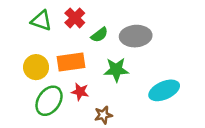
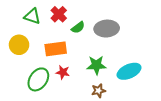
yellow circle: (36, 67) -> (19, 45), moved
green star: (116, 70) -> (96, 65), moved
brown star: (103, 115) -> (98, 91), moved

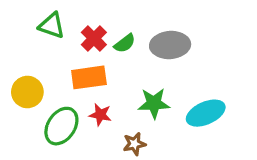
red cross: (59, 14) -> (94, 38), moved
yellow circle: (19, 45) -> (27, 92), moved
brown star: (98, 91) -> (134, 144), moved

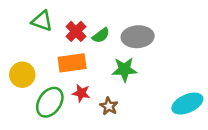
green star: (154, 103) -> (124, 69), moved
cyan ellipse: (206, 113) -> (187, 104), moved
brown star: (134, 144) -> (109, 106), moved, turned -30

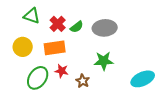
green star: (124, 69) -> (104, 61), moved
yellow circle: (22, 75) -> (23, 47), moved

